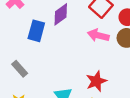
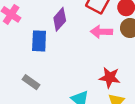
red star: (96, 81) -> (110, 78), turned -30

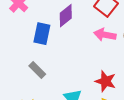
gray rectangle: (31, 82) -> (37, 70), moved

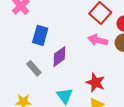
purple diamond: (66, 16) -> (59, 57), moved

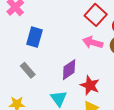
purple diamond: (59, 57) -> (69, 70), moved

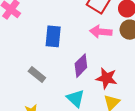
blue rectangle: (35, 37) -> (53, 36), moved

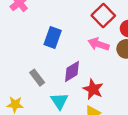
gray rectangle: (37, 75) -> (37, 78), moved

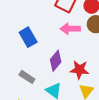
blue rectangle: (53, 38) -> (28, 37), turned -30

